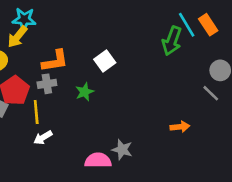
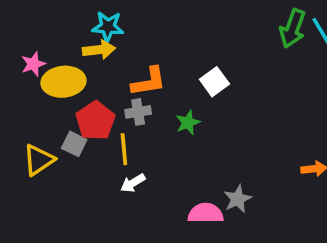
yellow arrow: (17, 37) -> (99, 50), turned -135
green arrow: (172, 41) -> (293, 28), moved
gray star: (122, 150) -> (238, 199), turned 30

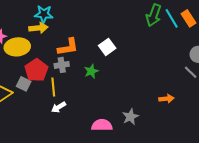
gray star: (238, 199) -> (130, 117), moved

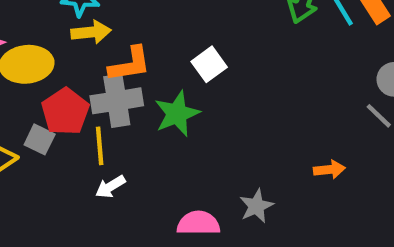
yellow arrow: (38, 28) -> (91, 32), moved
gray cross: (62, 65) -> (117, 101), size x1.6
green star: (91, 71) -> (177, 114), size x1.5

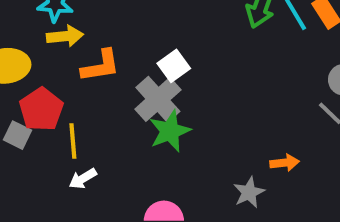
gray cross: (117, 101) -> (158, 99), moved, turned -33
green star: (177, 114) -> (170, 131), moved
gray star: (256, 206) -> (249, 192), moved

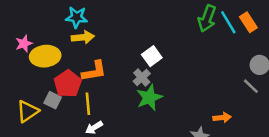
orange L-shape: (101, 66) -> (94, 71), moved
gray cross: (158, 99) -> (142, 77), size x0.6

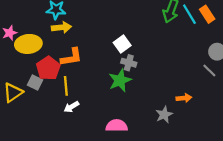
gray cross: (142, 77) -> (129, 63), moved, turned -32

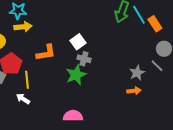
orange rectangle: (207, 14) -> (155, 24), moved
orange L-shape: (71, 57) -> (46, 53), moved
white arrow: (71, 107) -> (23, 99), moved, turned 64
gray star: (164, 115) -> (137, 73), moved

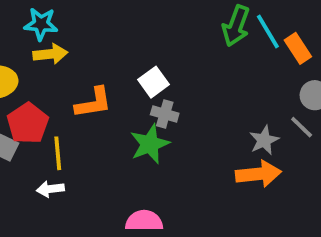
orange arrow: (134, 91) -> (258, 174), size x1.6
white arrow: (23, 99) -> (50, 189), turned -40

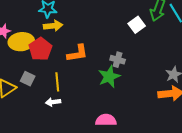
white square: (153, 82) -> (137, 25), moved
red pentagon: (28, 123) -> (40, 49), moved

